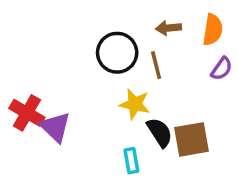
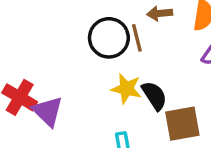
brown line: (156, 65) -> (137, 38), moved
black semicircle: (160, 132) -> (154, 96), moved

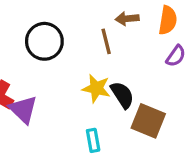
black circle: (109, 38) -> (44, 41), moved
brown square: (182, 124) -> (148, 121), turned 32

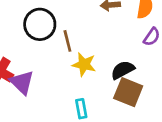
brown line: (106, 41) -> (67, 41), moved
black semicircle: (122, 95) -> (123, 70), moved, turned -85

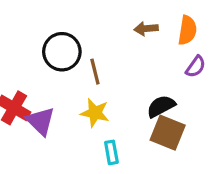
yellow star: (84, 64) -> (95, 113), moved

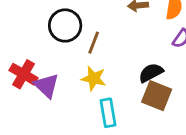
brown line: (95, 72) -> (94, 43), turned 35
cyan rectangle: (111, 152) -> (108, 113), size x1.4

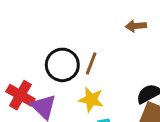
black circle: (65, 25) -> (62, 65), moved

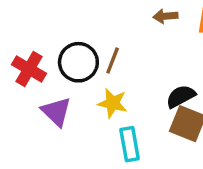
red cross: (20, 95) -> (29, 69), moved

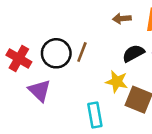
black semicircle: (181, 96) -> (133, 53), moved
yellow star: (113, 103) -> (117, 82), moved

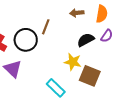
brown line: (82, 52) -> (46, 27), moved
cyan rectangle: (95, 115) -> (56, 88), turned -36

